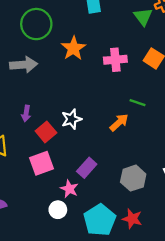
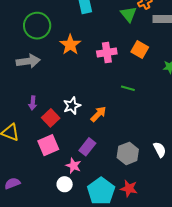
orange arrow: (119, 122) -> (98, 114), moved

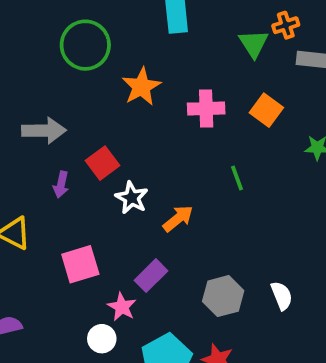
gray arrow: (28, 61) -> (44, 131), moved
green line: (128, 88) -> (237, 178), turned 48
white star: (72, 106) -> (132, 198), turned -30
red square: (51, 118) -> (102, 163), moved

